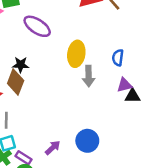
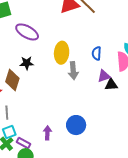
black star: (21, 65) -> (27, 63), moved
purple arrow: (53, 148) -> (47, 133), turned -40

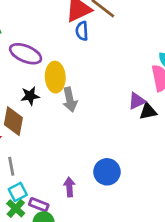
yellow ellipse: (62, 53) -> (55, 77), moved
blue semicircle: (97, 53) -> (82, 31), moved
gray arrow: (73, 71) -> (70, 100), moved

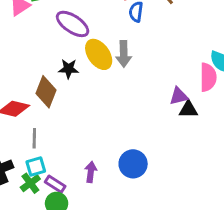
yellow ellipse: (55, 77) -> (99, 54), turned -44
gray arrow: (70, 100) -> (124, 54), moved

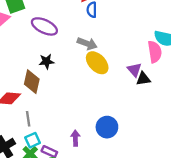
yellow ellipse: (99, 54) -> (97, 63), moved
gray arrow: (124, 54) -> (87, 44), turned -60
purple triangle: (179, 96) -> (134, 70), turned -49

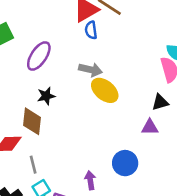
purple ellipse: (44, 26) -> (39, 56), turned -75
purple triangle: (134, 70) -> (150, 127), moved, turned -42

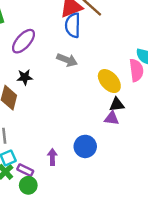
blue semicircle: (91, 30) -> (73, 25), size x1.5
yellow ellipse: (105, 90) -> (109, 81), moved
black triangle: (160, 102) -> (117, 104), moved

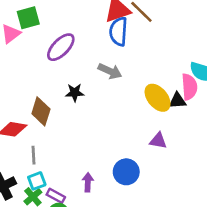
black star: (25, 77) -> (75, 93), moved
black triangle: (117, 104) -> (177, 101), moved

